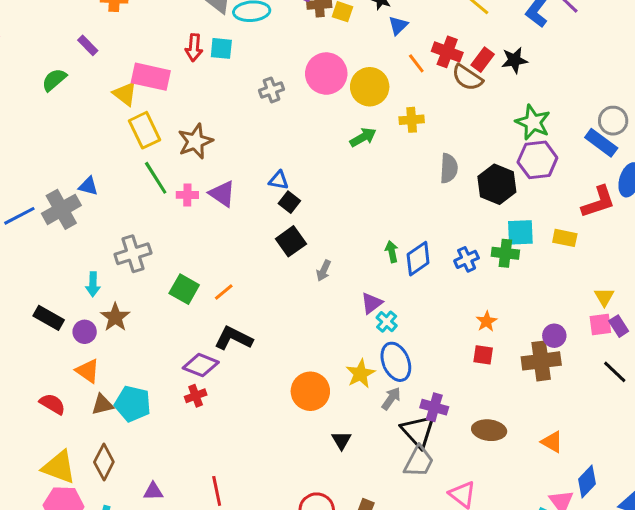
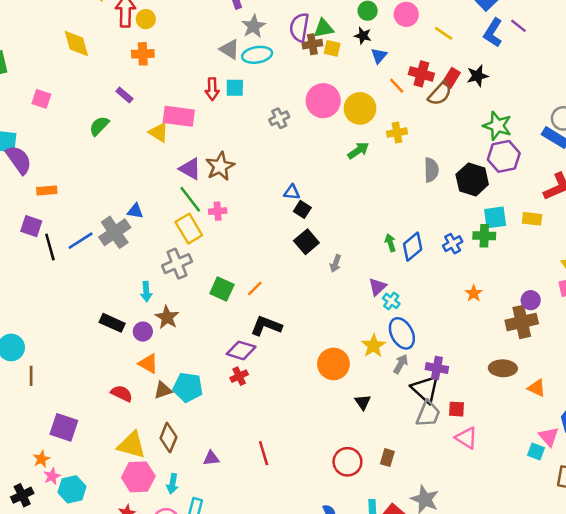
brown semicircle: (467, 78) -> (440, 94), turned -76
yellow rectangle: (144, 130) -> (189, 229), moved
purple triangle: (222, 194) -> (190, 169), moved
red square: (483, 355) -> (457, 409), moved
brown ellipse: (489, 430) -> (503, 368), moved

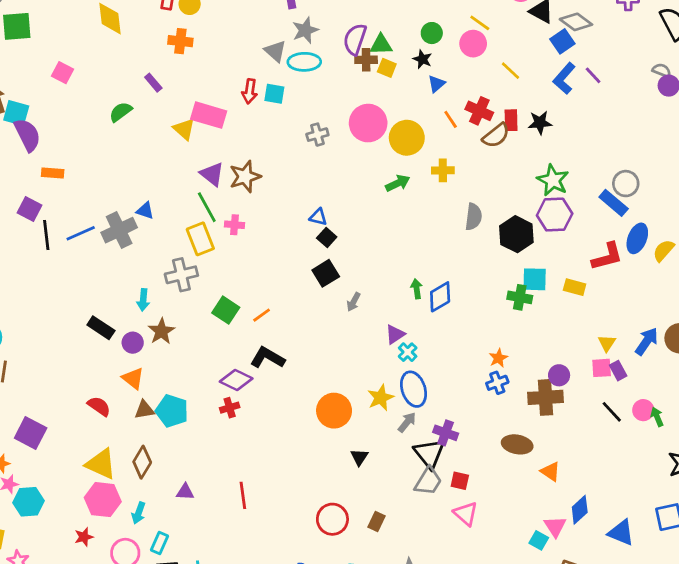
red rectangle: (451, 78) -> (511, 120), turned -42
blue cross: (453, 244) -> (497, 383), moved

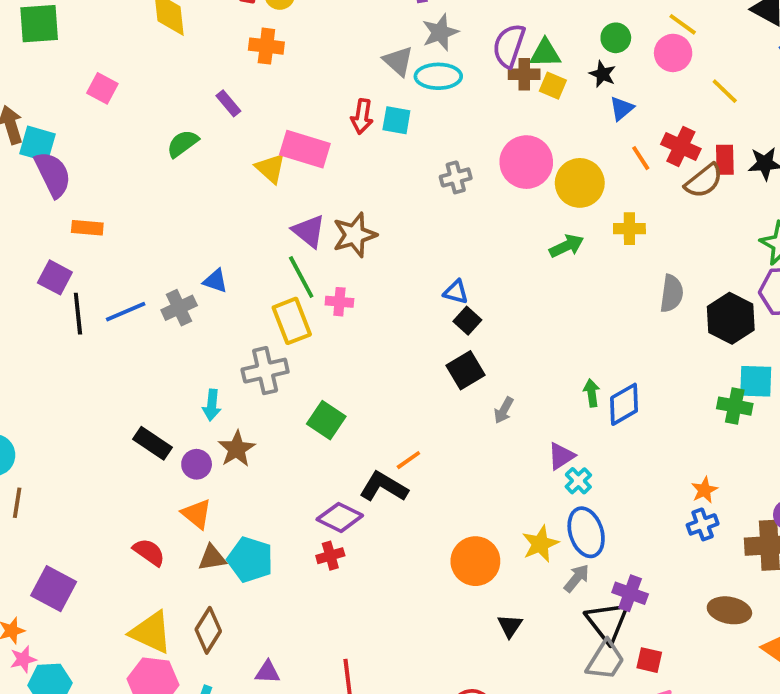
gray cross: (119, 230) -> (179, 308), size x0.7
orange line: (262, 315) -> (408, 460), moved

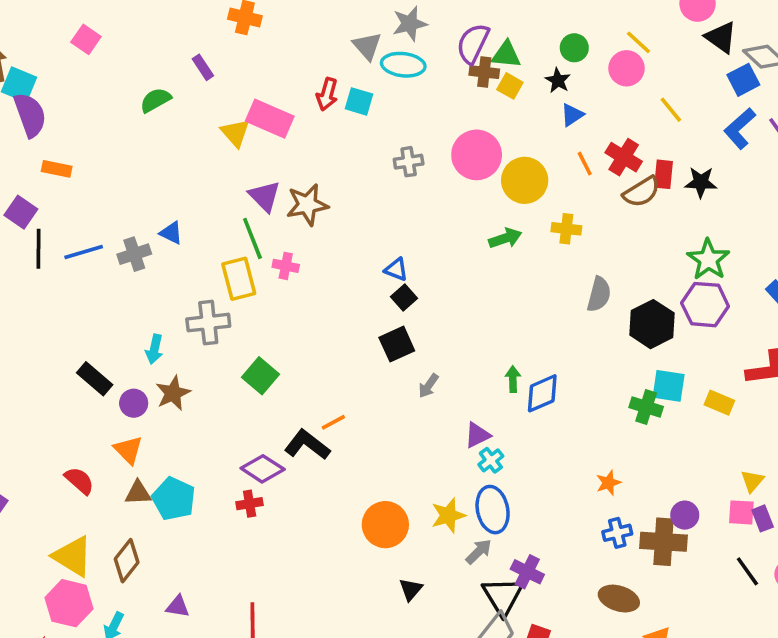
blue cross: (703, 524) -> (617, 533), moved

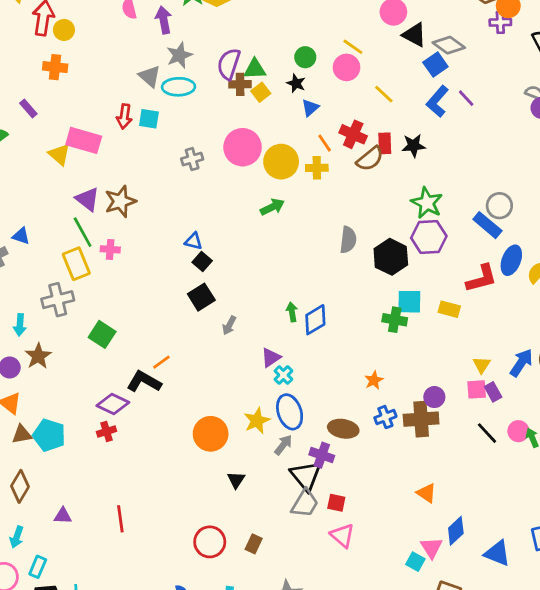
yellow square: (510, 86) -> (261, 92), turned 30
yellow cross: (566, 229) -> (317, 168), moved
brown ellipse: (619, 599) -> (343, 429), moved

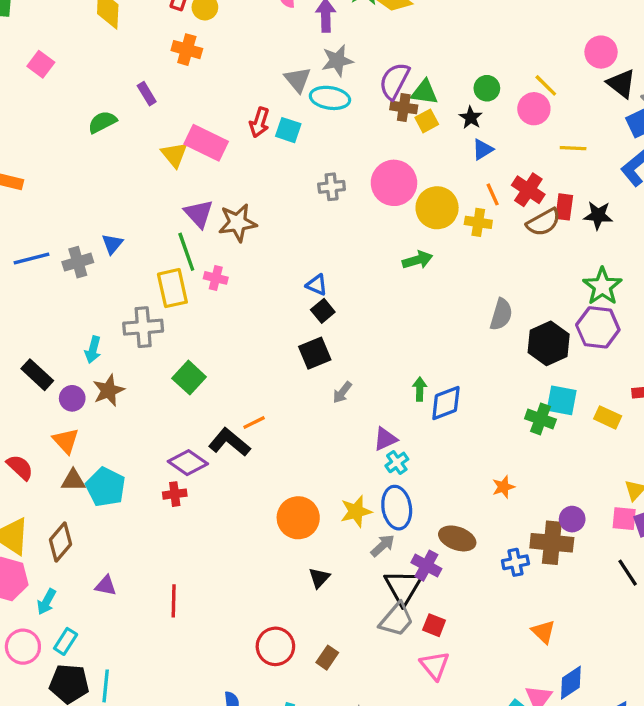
yellow line: (384, 94) -> (573, 148), turned -50
blue triangle: (21, 236) -> (112, 244), turned 42
blue cross: (385, 417) -> (515, 562), moved

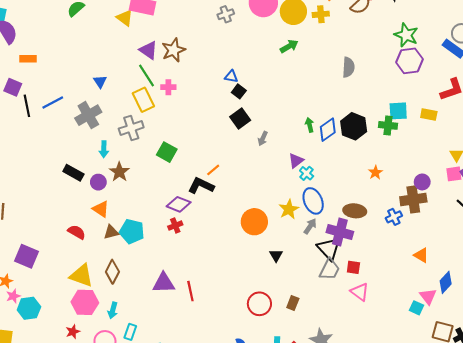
gray cross: (78, 262) -> (88, 115), moved, size x1.4
black hexagon: (549, 343) -> (354, 126), moved
purple cross: (426, 566) -> (340, 232), size x1.4
purple triangle: (106, 586) -> (164, 283), moved, size x1.6

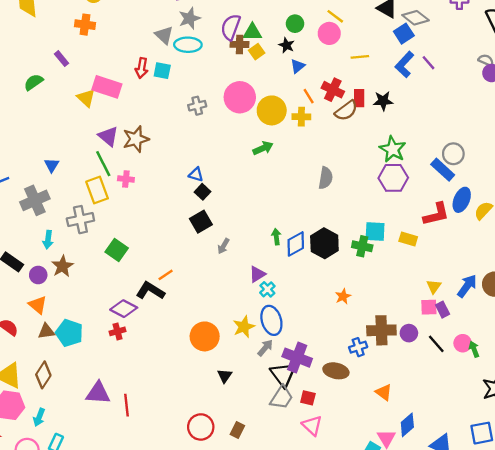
purple circle: (422, 182) -> (409, 333), moved
brown ellipse: (355, 211) -> (336, 371), moved

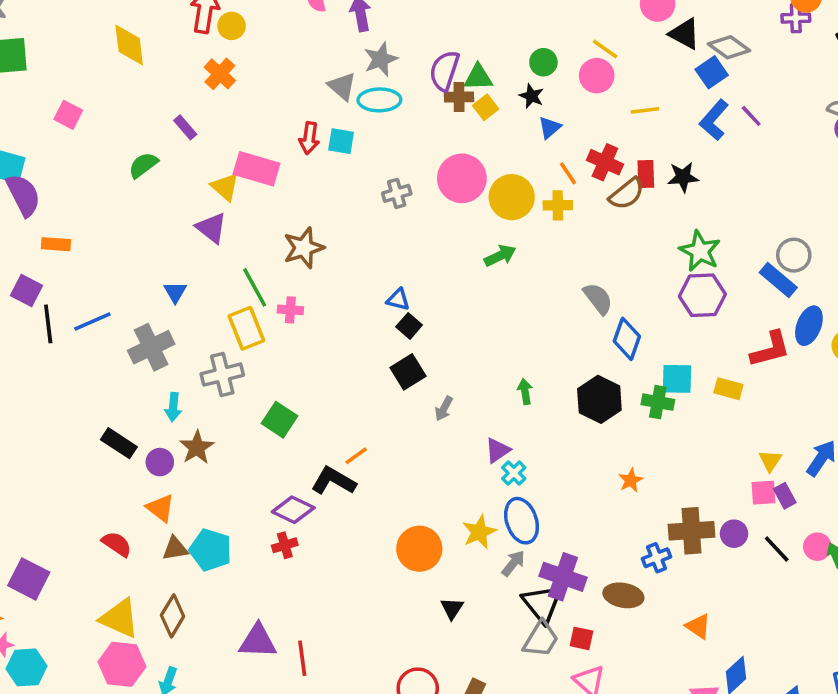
orange cross: (85, 25) -> (220, 74), turned 36
purple triangle: (108, 136) -> (211, 228), moved
gray semicircle: (326, 178) -> (598, 299), turned -45
blue diamond: (296, 244) -> (627, 339), moved, turned -40

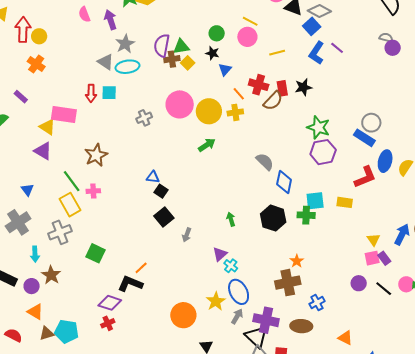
brown cross: (691, 531) -> (288, 283), moved

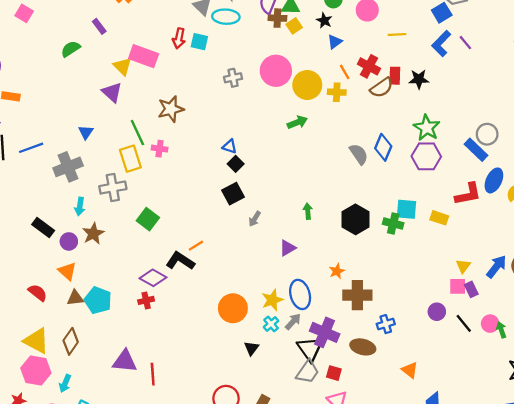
blue diamond: (284, 182) -> (383, 147), moved
orange star: (297, 261) -> (337, 271), moved
cyan cross: (231, 266) -> (271, 324), moved

